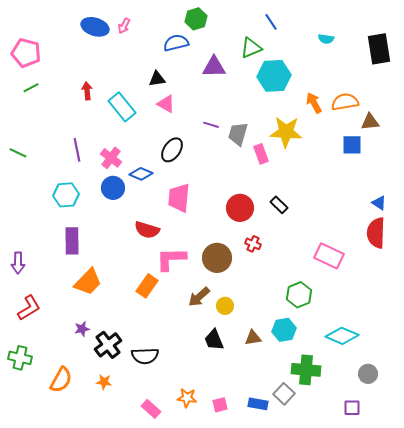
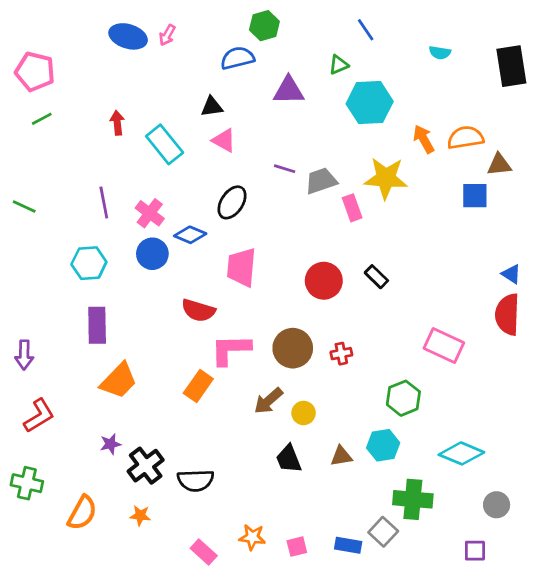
green triangle: (251, 48) -> (339, 65), size x0.7
gray trapezoid: (238, 134) -> (321, 181), turned 55
red cross: (253, 244) -> (341, 354), moved, turned -35

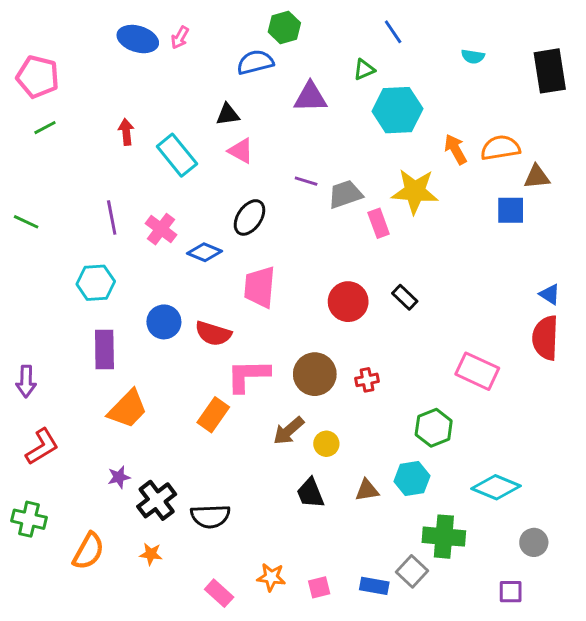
blue circle: (152, 254) -> (164, 322), moved

